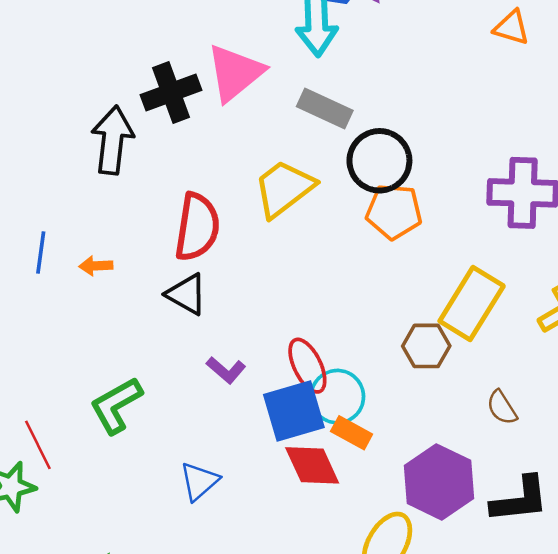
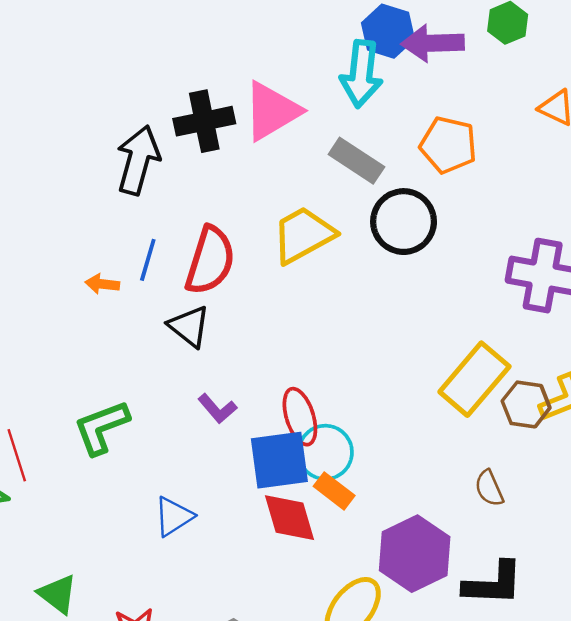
orange pentagon: (394, 212) -> (448, 145), moved
blue line: (41, 252) -> (148, 260), moved
brown hexagon: (426, 346) -> (526, 404), moved

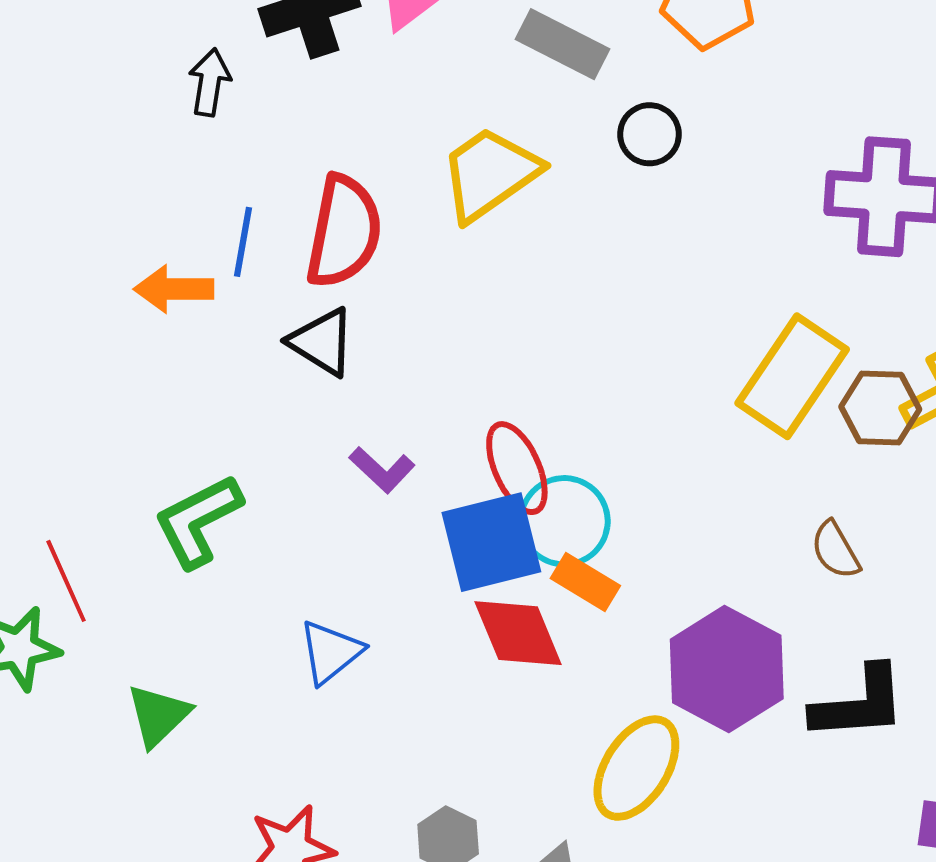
black arrow: (138, 160) -> (210, 82), size x0.6
black circle: (404, 222) -> (650, 134), size x0.6
orange arrow: (102, 284) -> (174, 289), size x1.4
green triangle: (58, 594) -> (158, 715), moved, turned 45

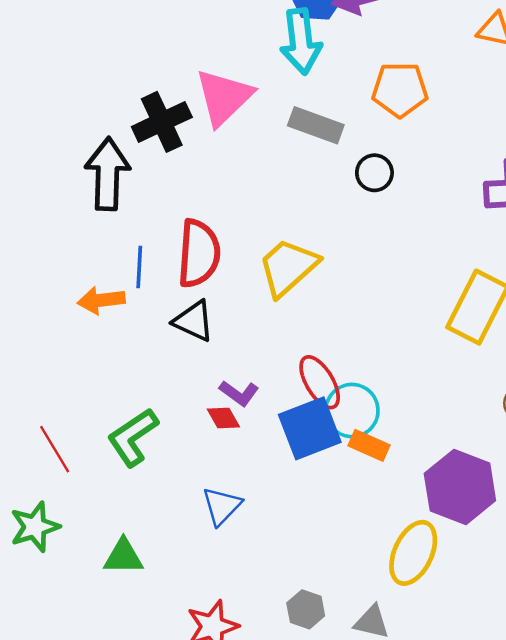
black arrow: (210, 82) -> (107, 174), size x1.8
yellow trapezoid: (490, 174) -> (288, 267), moved
red line: (66, 581) -> (55, 449), moved
red diamond: (518, 633) -> (223, 418), moved, size x0.6
green triangle: (158, 715) -> (123, 557), turned 51

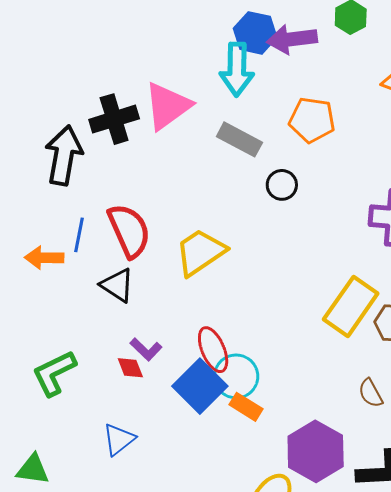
red semicircle: (199, 253) -> (129, 231), turned -36
blue square: (310, 428) -> (200, 386), turned -32

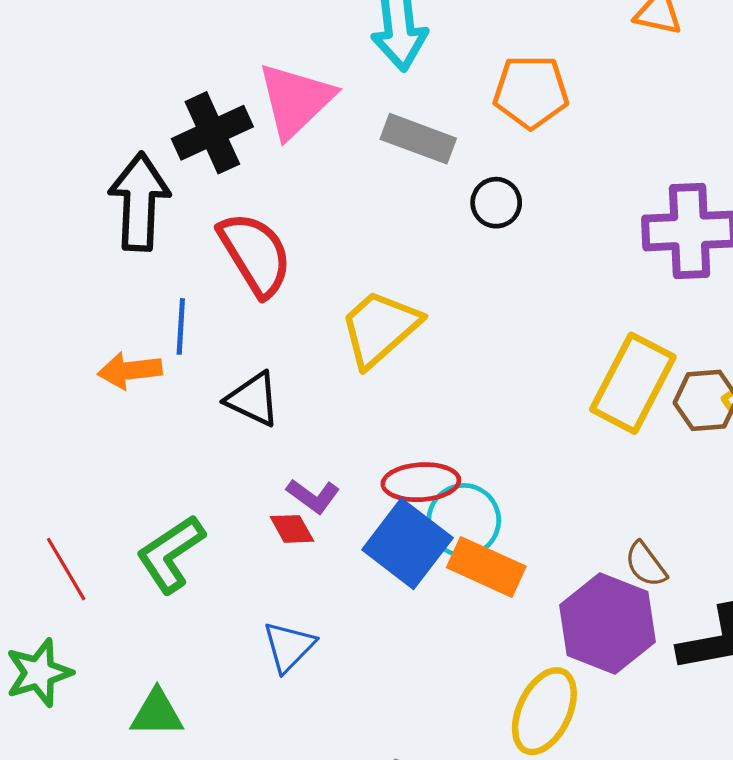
red semicircle: (129, 231) -> (255, 254), moved
red ellipse: (213, 350) -> (421, 482), turned -63
brown semicircle: (371, 393) -> (646, 564), moved
orange rectangle: (246, 407) -> (486, 567), size x1.4

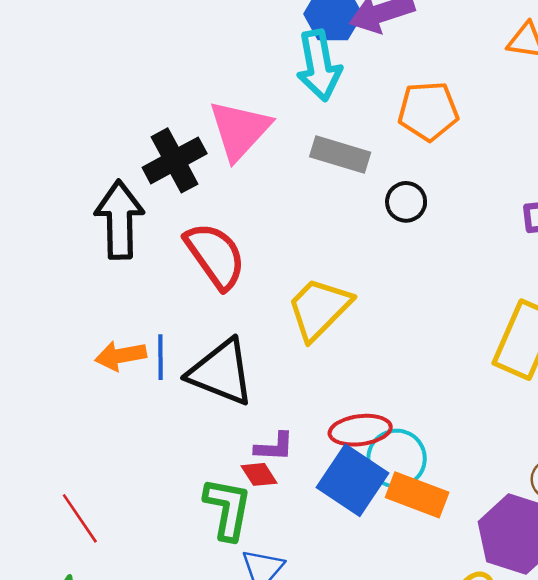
blue line: (181, 326) -> (160, 357), moved
black triangle: (253, 399) -> (221, 372), size x1.5
purple L-shape: (313, 496) -> (274, 447), turned -30
green L-shape: (171, 554) -> (228, 509), moved, turned 138

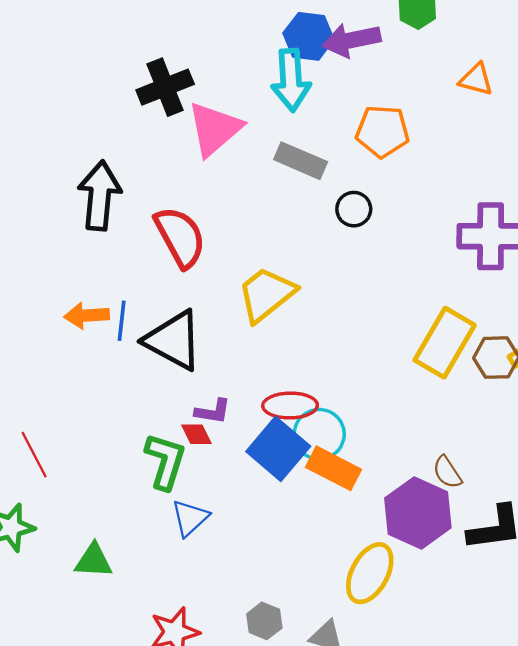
black cross: (175, 160) -> (165, 87), moved

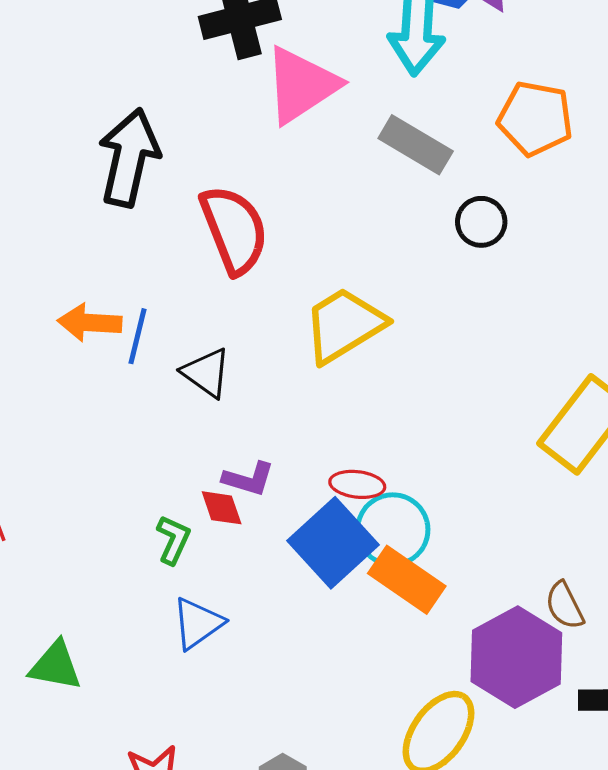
black triangle: (173, 340) -> (206, 373), size x0.6
red ellipse: (290, 406) -> (357, 484), size x0.7
green L-shape: (165, 461) -> (173, 540), size x0.6

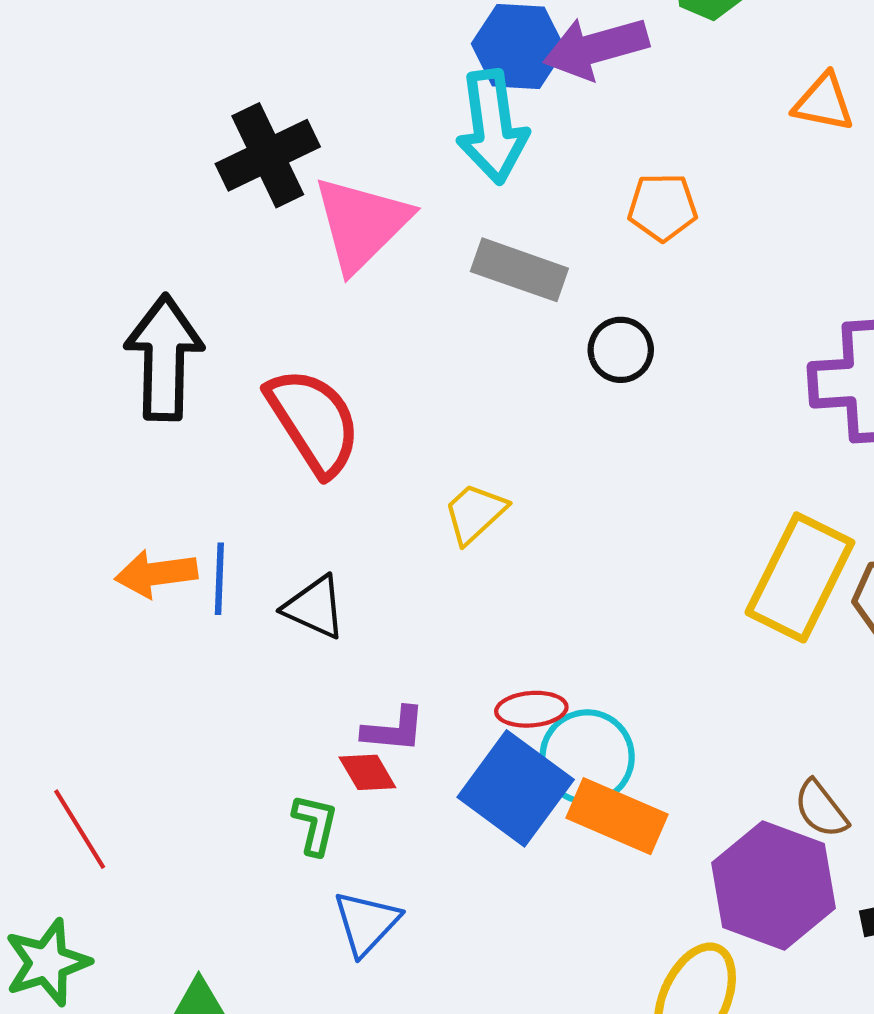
orange pentagon: (535, 119) -> (662, 207), size x0.7
yellow trapezoid: (344, 325) -> (475, 513), size x0.6

